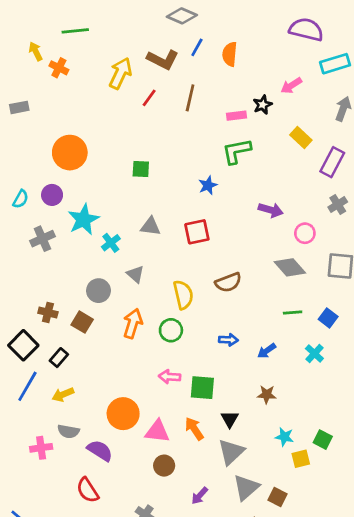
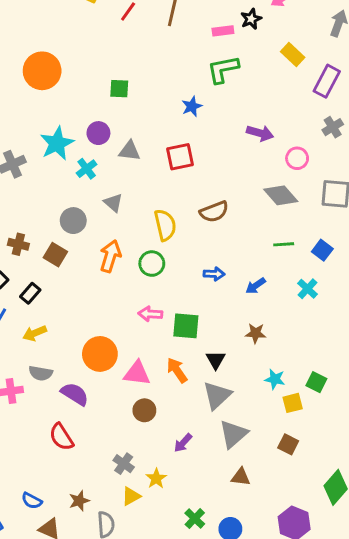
purple circle: (52, 195) -> (98, 133), moved
brown square: (278, 497) -> (288, 444), moved

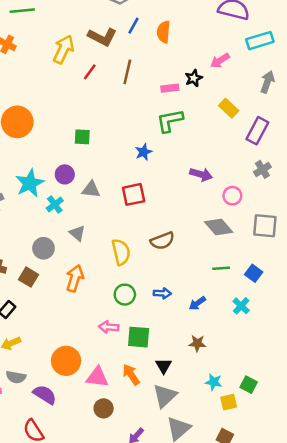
green circle: (152, 264) -> (125, 295), moved

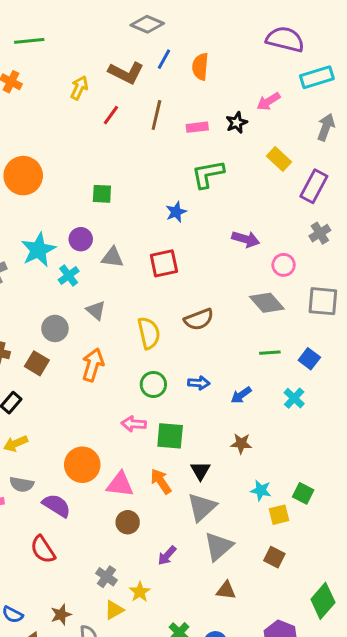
yellow arrow: (64, 49) -> (79, 88), size x0.7
pink rectangle: (170, 88) -> (197, 127), moved

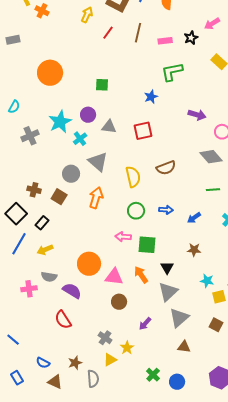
gray triangle: (96, 310) -> (98, 162), size x1.5

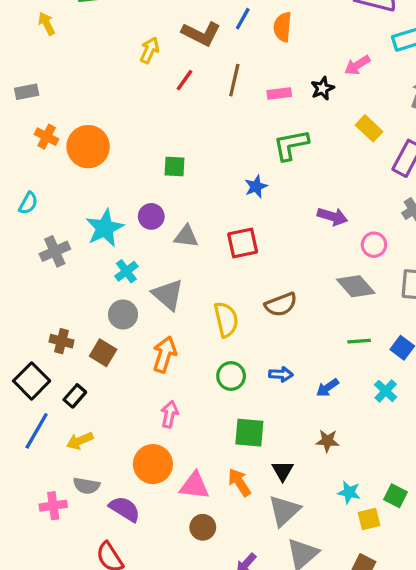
orange cross: (42, 11) -> (47, 137), moved
cyan cross: (80, 139) -> (126, 271), moved
pink arrow: (123, 237) -> (170, 414), moved, turned 98

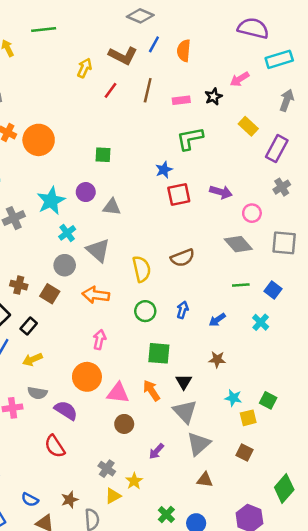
red square: (243, 243) -> (179, 194), moved
orange arrow: (165, 354) -> (96, 295), turned -100
blue arrow: (281, 374) -> (182, 310), turned -77
gray triangle: (284, 511) -> (185, 412), turned -30

